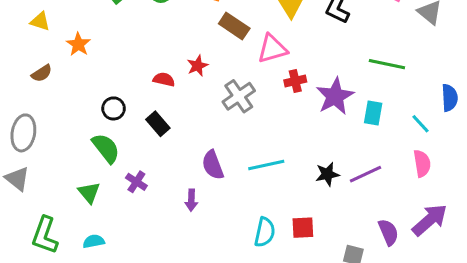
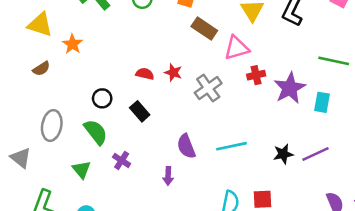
yellow triangle: (40, 21) -> (40, 25), size x1.5
red star: (198, 66) -> (173, 73), moved, turned -30
gray ellipse: (23, 133) -> (52, 126), moved

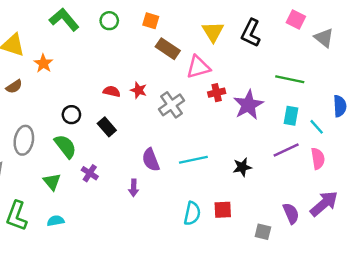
cyan rectangle: (322, 102) -> (291, 116), moved
purple line: (316, 154) -> (286, 150), moved

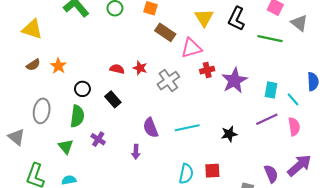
orange star: (43, 63) -> (58, 66), moved
green line: (290, 79) -> (270, 39), moved
green semicircle: (65, 146) -> (77, 116), turned 45

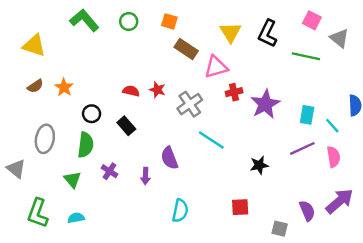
cyan line: (187, 128) -> (211, 140), moved, turned 45
purple arrow: (136, 152) -> (145, 176), moved
cyan semicircle: (186, 174) -> (180, 211), moved

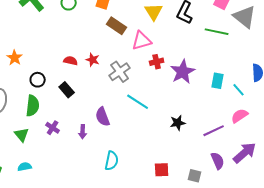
gray triangle: (339, 38) -> (245, 17), size x1.4
purple line: (302, 148) -> (214, 131), moved
pink semicircle: (333, 157) -> (240, 116), turned -114
red square: (240, 207) -> (162, 170), moved

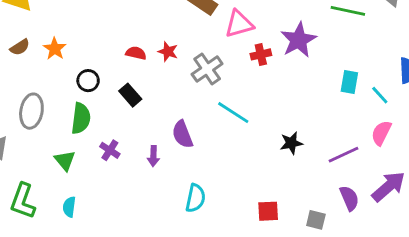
purple star: (183, 72) -> (299, 40), moved
pink semicircle: (240, 116) -> (381, 133), turned -30
cyan semicircle: (25, 167) -> (69, 207), turned -72

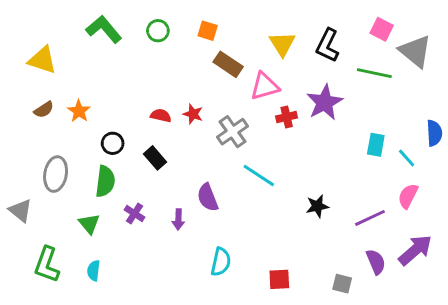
red square: (268, 211) -> (279, 279), moved

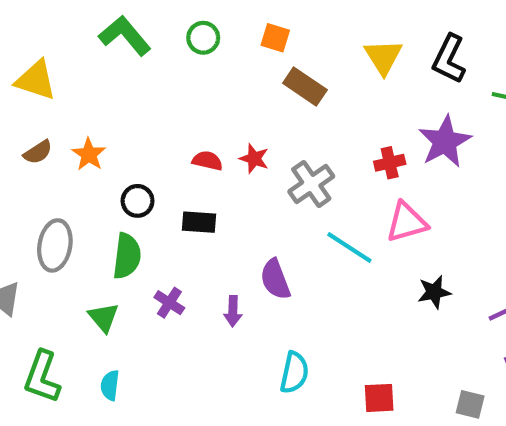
pink triangle: (265, 86) -> (407, 222), moved
black rectangle: (155, 158) -> (199, 222), turned -45

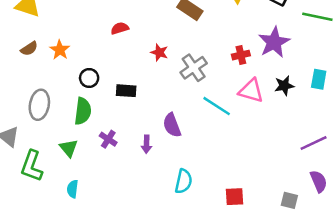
red semicircle: (207, 161) -> (120, 28), moved, turned -30
pink triangle: (407, 222) -> (251, 91), turned 32
black star: (434, 292) -> (284, 86), moved
green L-shape: (42, 377) -> (32, 166), moved

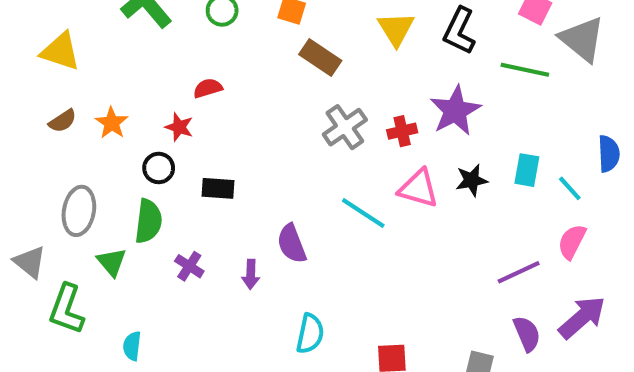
red star: (159, 52) -> (179, 127), moved
gray cross: (194, 68) -> (345, 127), moved
green triangle: (69, 148) -> (112, 262), moved

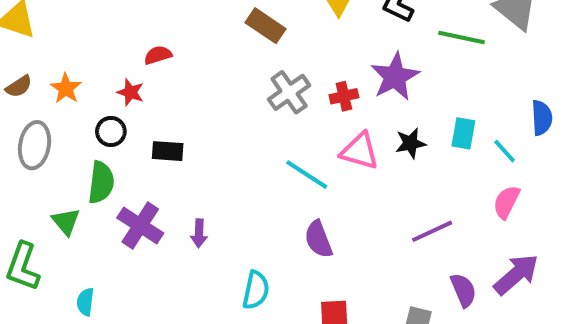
gray ellipse: (79, 211) -> (34, 145), moved
purple semicircle: (292, 244) -> (318, 239), moved
purple cross: (189, 266) -> (140, 225), size x1.6
purple line: (519, 272) -> (432, 231), moved

